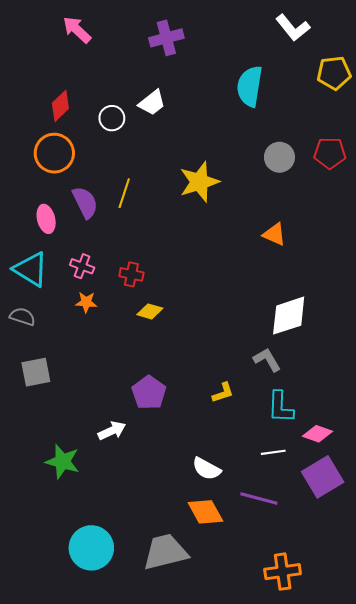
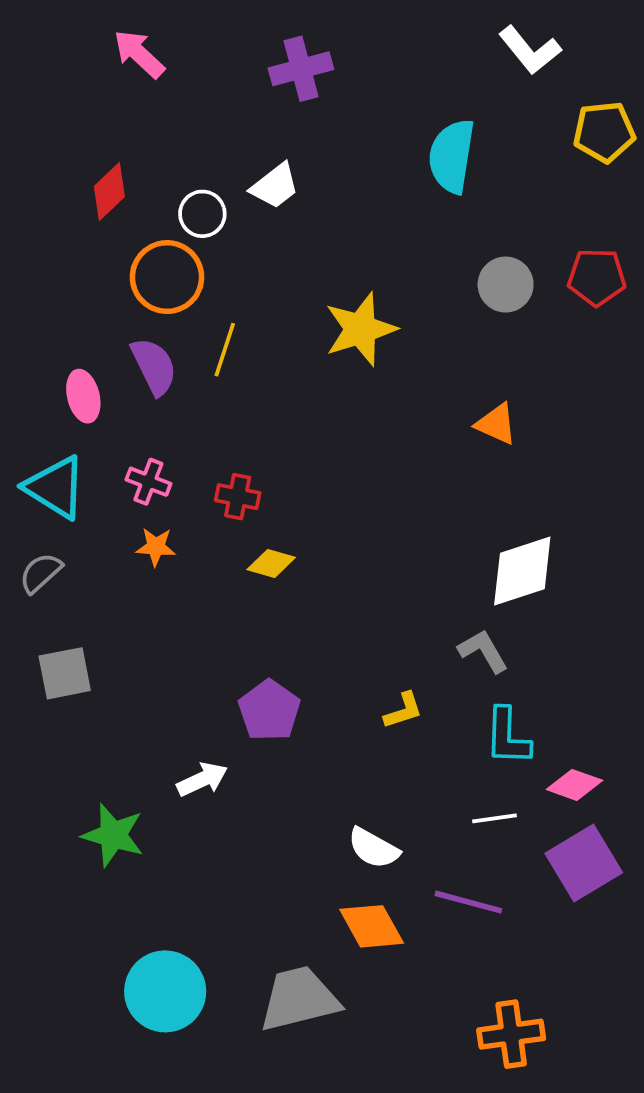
orange circle: (54, 153) -> (167, 277), moved
gray semicircle: (22, 317) -> (41, 573), turned -60

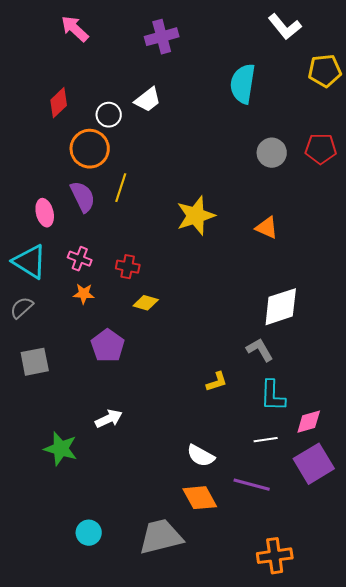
yellow star: (360, 329) -> (196, 216), moved
purple pentagon: (269, 710) -> (108, 346), moved
pink diamond: (574, 785) -> (309, 422), turned -36
cyan circle: (165, 991) -> (89, 533), size x0.6

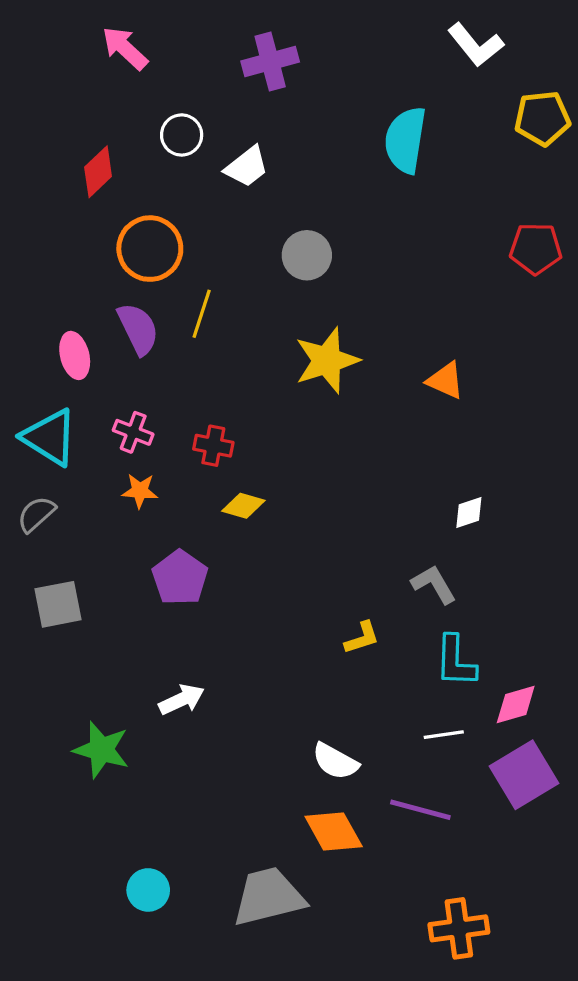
white circle: (109, 115) -> (182, 135), moved
gray circle: (272, 153) -> (307, 255), moved
white diamond: (281, 307) -> (469, 512), size x0.5

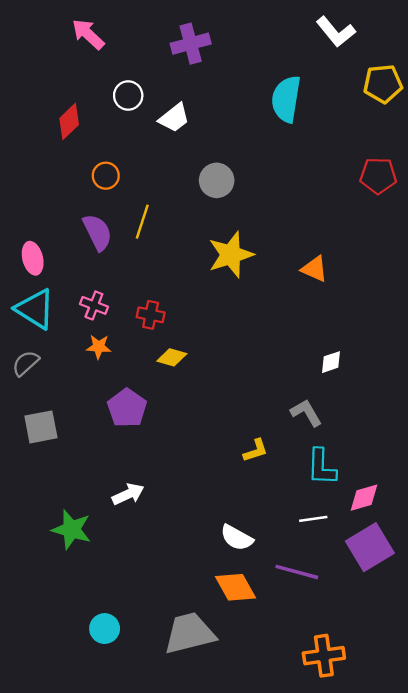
orange circle: (150, 249) -> (106, 176), size x0.6
pink ellipse: (75, 355) -> (33, 258), moved

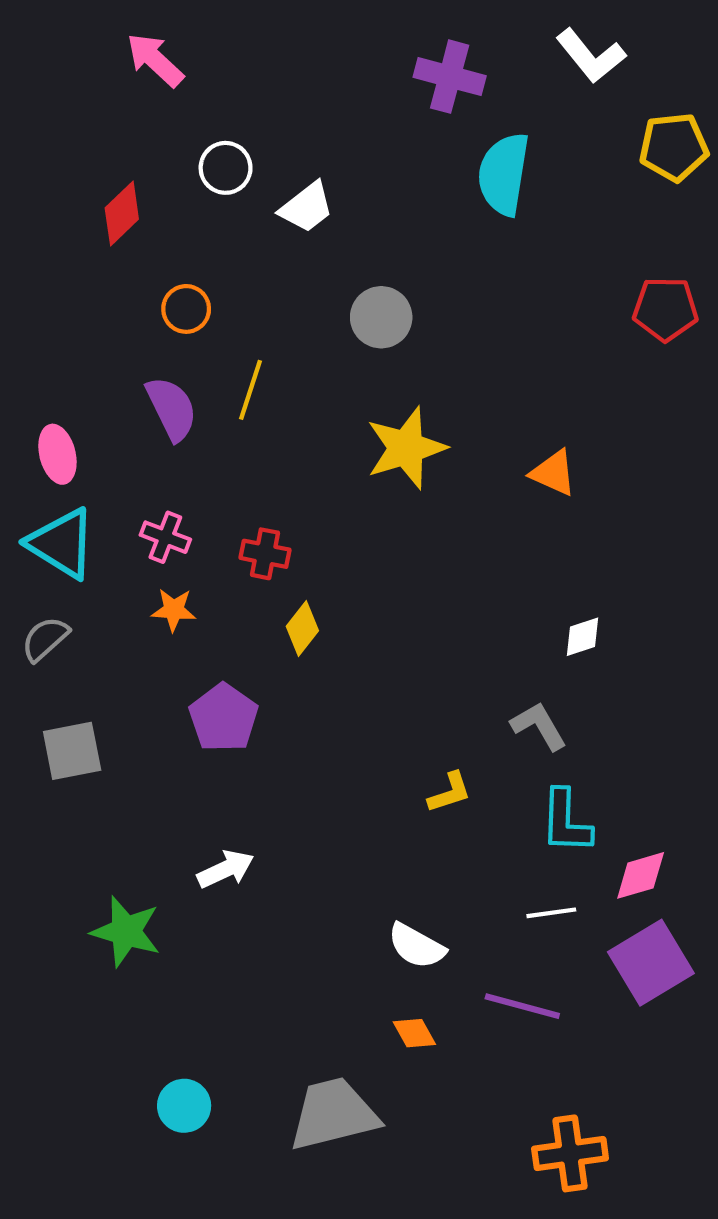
purple cross: (191, 44) -> (450, 77), moved, turned 30
yellow diamond: (172, 357) -> (302, 629), turned -68
orange diamond: (235, 587) -> (414, 1033), size x0.6

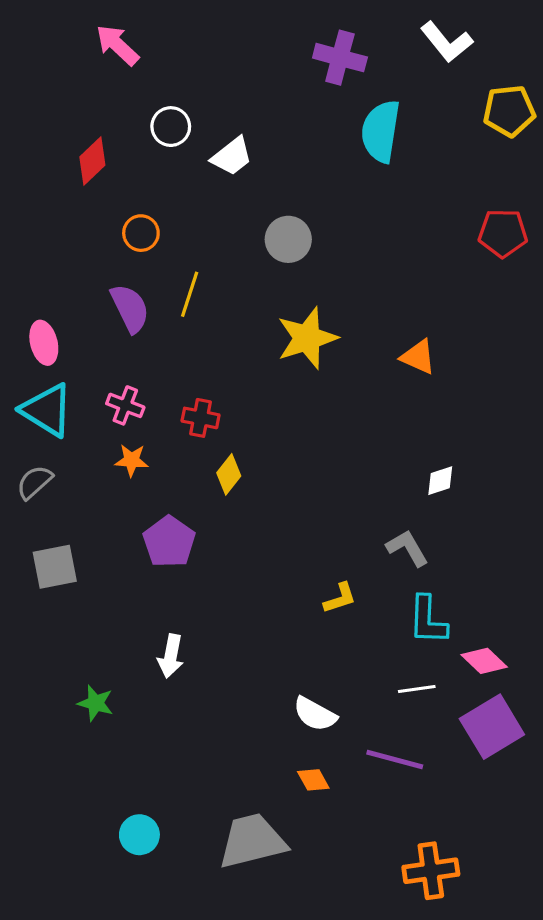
white arrow: (226, 869) -> (171, 656), turned 126
pink diamond: (641, 875) -> (484, 661), turned 60
green star: (126, 931) -> (96, 703), size x0.7

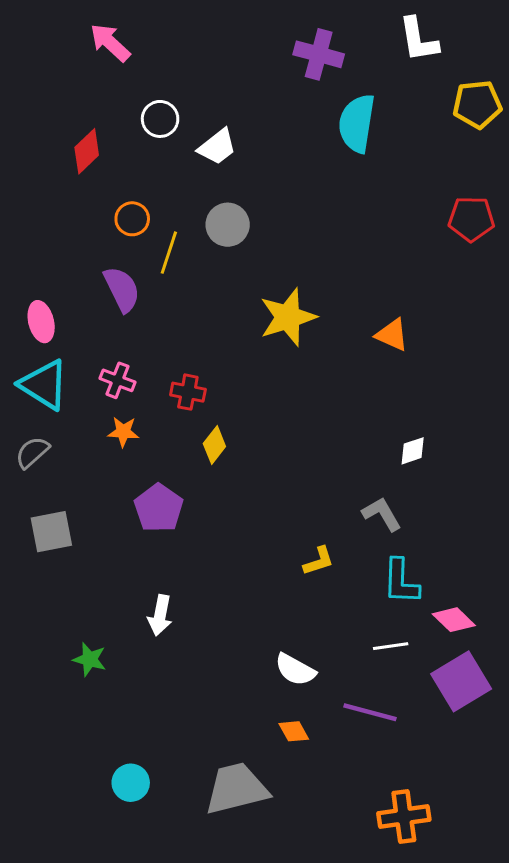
white L-shape: (446, 42) -> (419, 40), turned 30
gray circle: (288, 239) -> (228, 225), moved
yellow line: (190, 294) -> (169, 253), moved

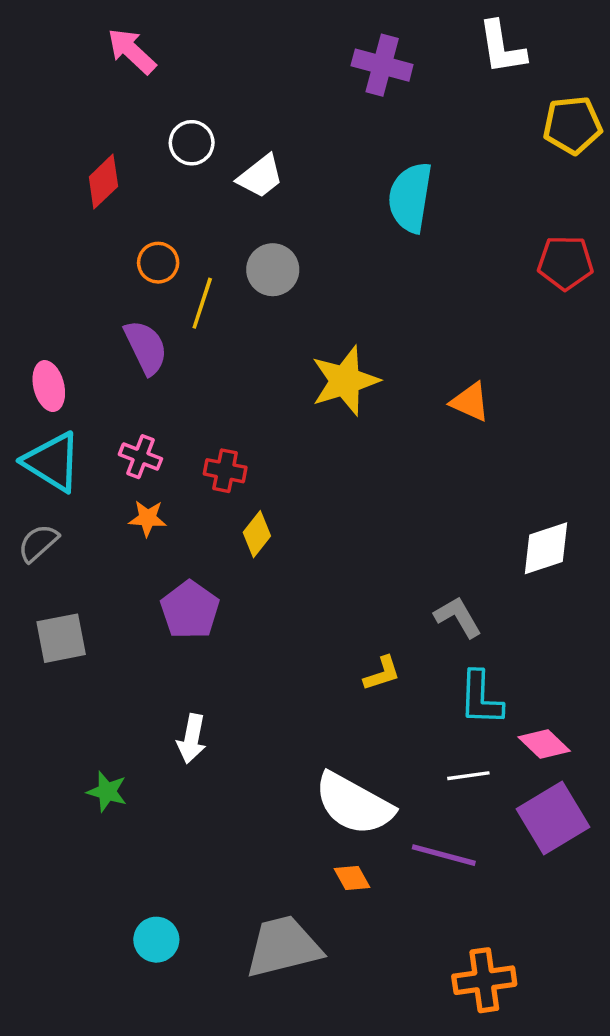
cyan semicircle: (357, 123) -> (410, 197), moved
white diamond: (413, 451) -> (546, 548), moved, size x1.6
white semicircle: (295, 670) -> (354, 804), size x1.6

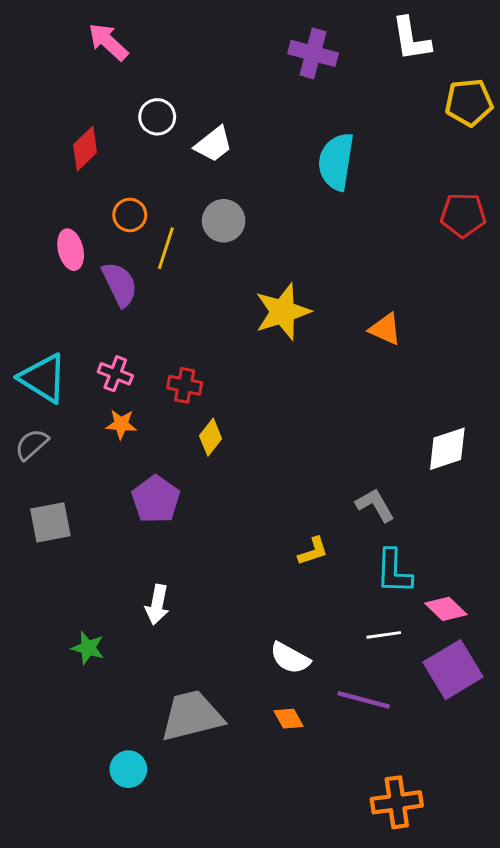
pink ellipse: (49, 386) -> (71, 250), moved
white semicircle: (354, 804) -> (290, 658), size x0.6
gray trapezoid: (283, 947) -> (192, 716), moved

